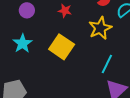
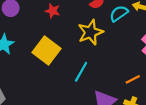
cyan line: (107, 64) -> (81, 72), moved

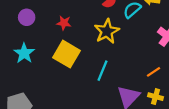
red star: (53, 11) -> (64, 23), moved

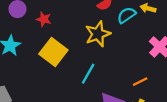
red star: (64, 23) -> (44, 19), moved

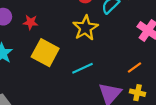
cyan line: (88, 74) -> (83, 68), turned 45

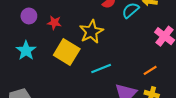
yellow star: (85, 28) -> (91, 32), moved

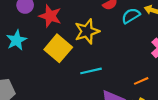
red star: (54, 23) -> (50, 16), size x1.5

